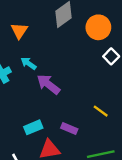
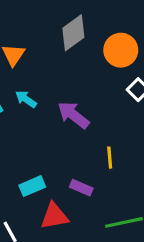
purple arrow: (48, 84) -> (73, 115), moved
yellow line: (101, 111) -> (110, 158), moved, turned 49

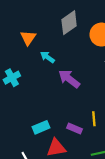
cyan arrow: (26, 99) -> (47, 57), moved
yellow line: (110, 158) -> (94, 119), moved

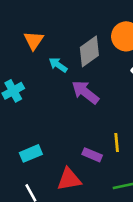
gray diamond: (69, 23) -> (89, 51), moved
cyan rectangle: (41, 127) -> (31, 153), moved

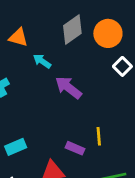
orange triangle: (34, 40) -> (18, 37), turned -48
gray diamond: (89, 51) -> (72, 29), moved

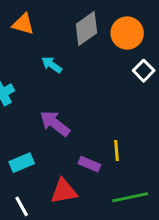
orange triangle: (18, 37) -> (23, 24), moved
purple arrow: (68, 88) -> (55, 123), moved

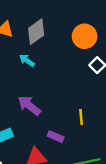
gray diamond: (86, 29) -> (36, 32), moved
yellow line: (117, 151) -> (81, 117), moved

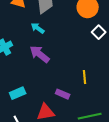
purple arrow: (29, 105) -> (40, 54), moved

